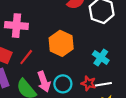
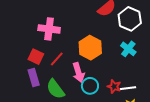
cyan cross: (101, 57) -> (128, 49), moved
pink arrow: (44, 82) -> (78, 72), moved

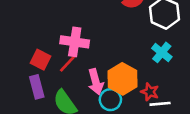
pink cross: (49, 29) -> (75, 42), moved
orange hexagon: (90, 48) -> (122, 79), moved
red star: (114, 87) -> (150, 92), moved

